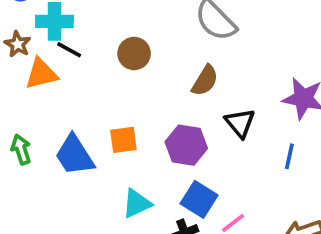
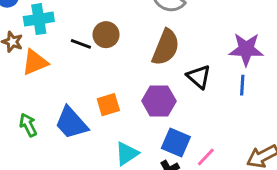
black line: (69, 50) -> (81, 44), moved
brown semicircle: (205, 81) -> (166, 47), size x1.4
blue line: (289, 156) -> (242, 85), moved

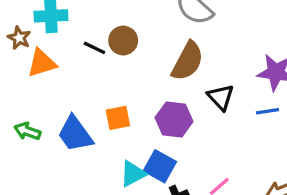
blue line: (242, 85) -> (267, 111), turned 72
green arrow: (28, 125) -> (27, 131), turned -50
blue square: (176, 143) -> (160, 166), moved

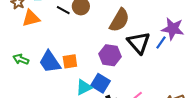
black triangle: (221, 97) -> (139, 43), size x1.4
blue line: (267, 111) -> (161, 42), moved, turned -48
orange square: (118, 118) -> (70, 61), moved

